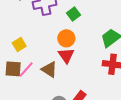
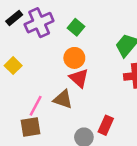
yellow square: (19, 44) -> (13, 66), moved
brown square: (13, 69) -> (31, 127), moved

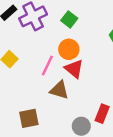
pink line: (36, 106) -> (47, 66), moved

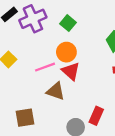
pink line: (47, 66) -> (45, 67), turned 42

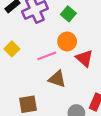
red triangle: (71, 71) -> (84, 58), moved

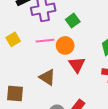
pink line: (47, 56) -> (45, 41), moved

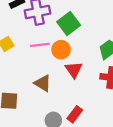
green square: (73, 21) -> (69, 23), size x1.5

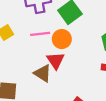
red triangle: (74, 70) -> (56, 61), moved

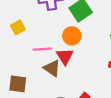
pink line: (40, 34) -> (42, 49), moved

